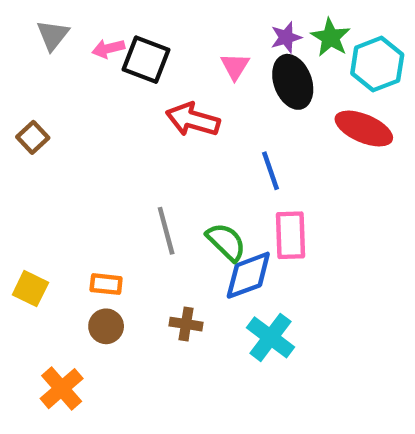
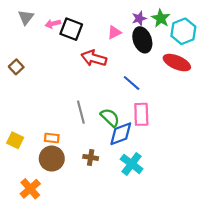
pink triangle: (235, 66) -> (114, 32), turned 32
blue line: (271, 171) -> (132, 83), turned -30
brown circle: (106, 326) -> (52, 159), size x1.5

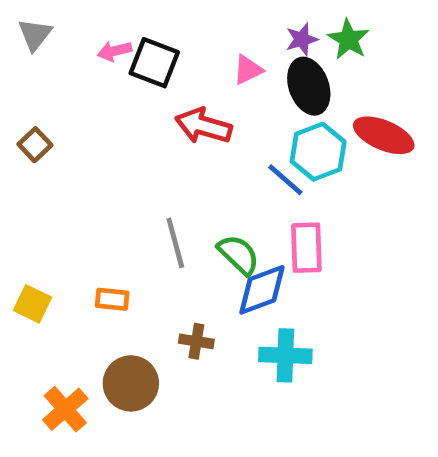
gray triangle: (26, 17) -> (35, 35), moved
cyan hexagon: (183, 31) -> (318, 152), moved
brown circle: (52, 159) -> (131, 383), moved
cyan cross: (132, 164) -> (285, 355), turned -35

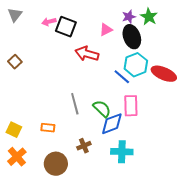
red ellipse: (384, 135) -> (164, 74), moved
brown cross: (196, 341) -> (84, 146), turned -32
orange cross: (65, 409) -> (17, 157), moved

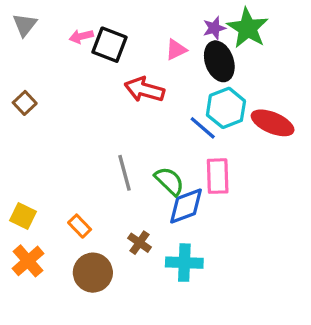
green star: (149, 17) -> (248, 28), size x1.4
orange rectangle: (48, 128) -> (80, 226), moved, turned 40
brown cross: (84, 146) -> (139, 243), turned -32
cyan cross: (122, 152) -> (184, 263), moved

